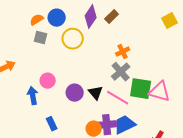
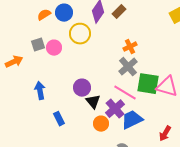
gray square: (41, 38) -> (38, 45), moved, turned -32
pink circle: (48, 81) -> (54, 48), moved
black triangle: (96, 93) -> (93, 102), moved
purple cross: (107, 125) -> (115, 109), moved, turned -36

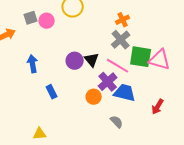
black triangle: (93, 102) -> (92, 60), moved
blue trapezoid: (132, 120) -> (125, 93), turned 40

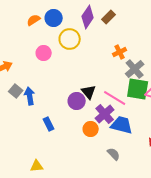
gray square: (31, 18) -> (16, 91), moved, turned -32
gray cross: (121, 40) -> (135, 69), moved
purple circle: (75, 61) -> (77, 101), moved

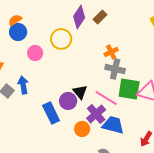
blue circle: (54, 18) -> (18, 32), moved
orange semicircle: (34, 20) -> (15, 20), moved
gray cross: (135, 69) -> (115, 69), moved, turned -36
blue arrow: (30, 96) -> (23, 85), moved
blue rectangle: (49, 124) -> (51, 113), moved, size x1.5

